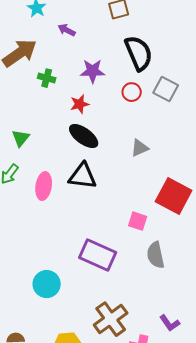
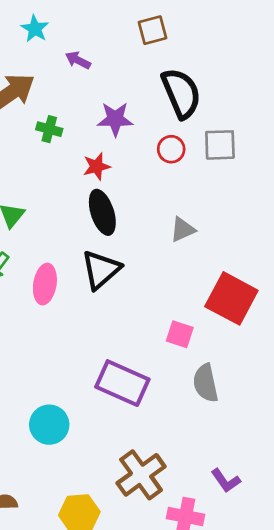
gray square: (166, 89) -> (220, 145), turned -30
black ellipse: (84, 136) -> (102, 212), turned 36
black triangle: (83, 176) -> (101, 270), turned -48

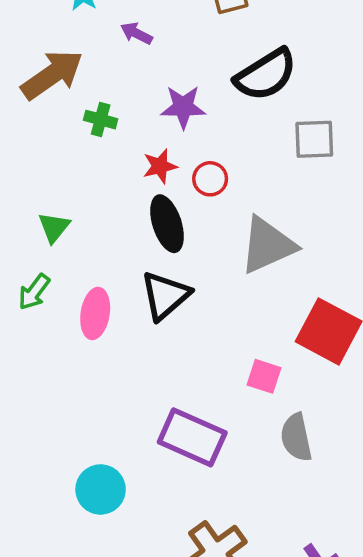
black semicircle: (181, 93) -> (266, 75), turned 81
red circle: (171, 149) -> (210, 179), moved
gray triangle: (183, 230) -> (268, 245), size x1.8

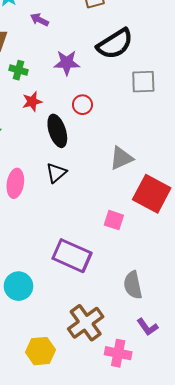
red star: (160, 166) -> (32, 102), moved
gray triangle: (268, 245) -> (121, 158), moved, size x0.7
black triangle: (165, 296) -> (56, 173), size x0.7
gray semicircle: (296, 437) -> (133, 285), moved

